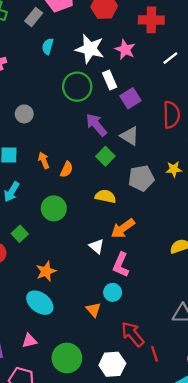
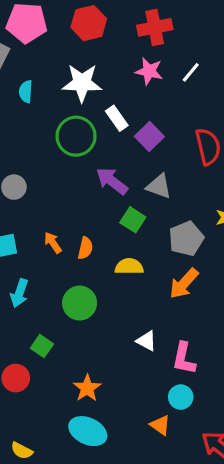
pink star: (125, 50) -> (149, 71), moved
yellow semicircle: (106, 196) -> (129, 267), moved
orange arrow: (123, 228) -> (184, 284), moved

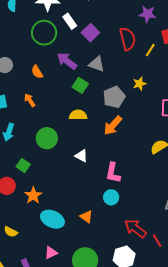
orange semicircle: (85, 248) -> (37, 72), moved, turned 136
white triangle: (146, 341) -> (81, 156), moved
orange star: (87, 388) -> (33, 195), moved
orange triangle: (160, 425) -> (86, 217), moved

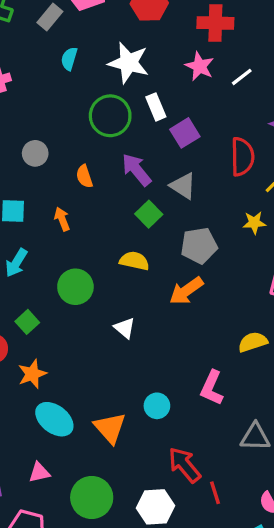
yellow star: (140, 84) -> (254, 223), moved
pink L-shape: (113, 173) -> (212, 388), moved
orange triangle: (86, 217) -> (110, 428), size x1.5

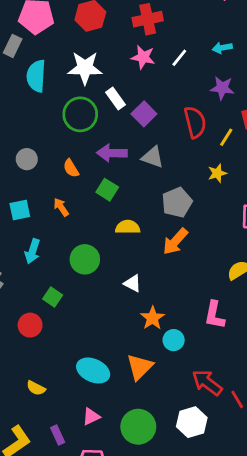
cyan semicircle: (69, 59) -> (36, 76), size x1.6
purple arrow: (137, 170) -> (112, 153), turned -36
green square: (149, 214) -> (107, 190), moved
orange star: (32, 374) -> (153, 318), moved
orange triangle: (110, 428) -> (140, 367), turned 40

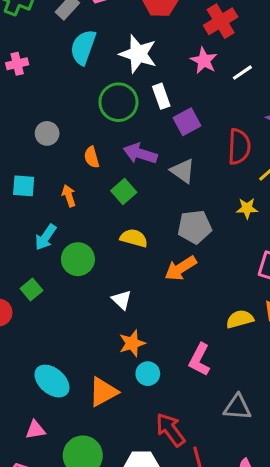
red cross: (148, 19) -> (221, 21), turned -36
cyan arrow: (32, 251) -> (46, 237), moved

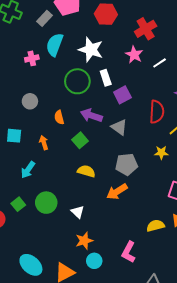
pink cross: (17, 64) -> (32, 58), moved
green circle: (78, 259) -> (46, 203), moved

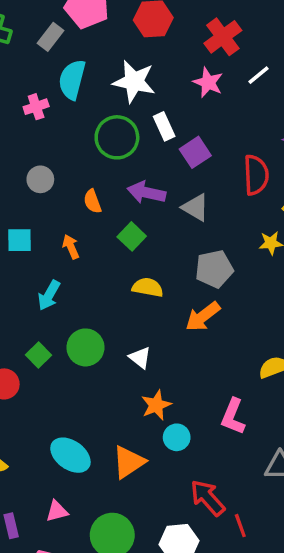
white line: (160, 63) -> (258, 75), moved

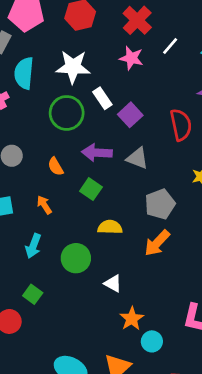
green circle: (85, 347) -> (76, 258), moved

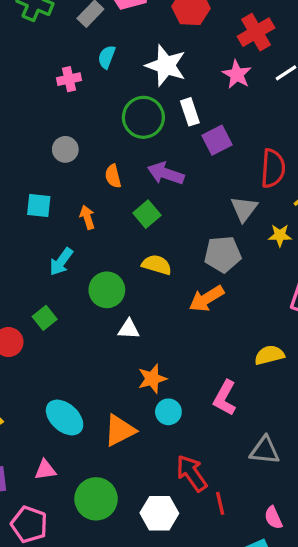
cyan semicircle: (24, 73) -> (107, 57), size x0.6
gray triangle: (137, 158) -> (244, 209), moved, turned 30
white triangle: (113, 283) -> (129, 329), moved, turned -42

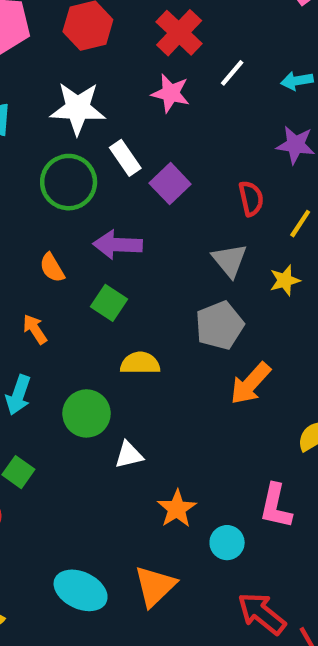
red semicircle: (273, 168) -> (251, 198), size x0.7
orange arrow: (207, 299) -> (250, 383), moved
cyan circle: (168, 412) -> (227, 543), moved

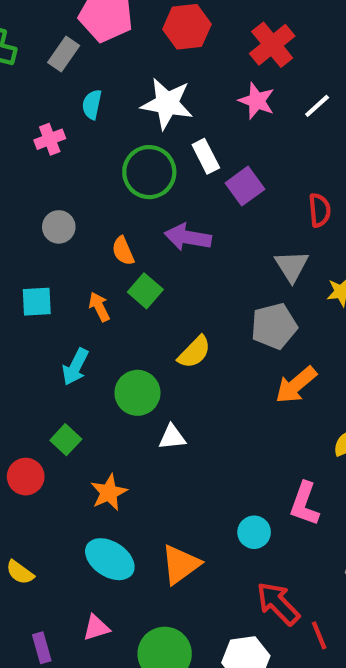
white line: (232, 73) -> (317, 106), moved
green square: (109, 303) -> (145, 291), moved
yellow semicircle: (140, 363) -> (194, 352), turned 126
orange star: (177, 509) -> (109, 492), moved

